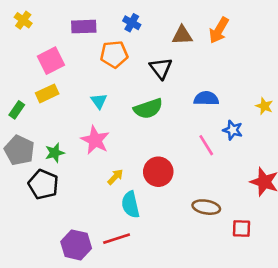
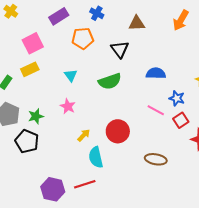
purple rectangle: (84, 27) -> (59, 16), turned -30
orange arrow: (219, 30) -> (181, 20), moved
pink star: (95, 140) -> (68, 106), size x0.7
pink line: (206, 145) -> (156, 110), turned -30
red square: (242, 229) -> (181, 120), moved, turned -35

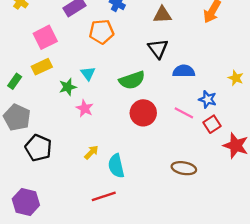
black triangle: (120, 49) -> (158, 49), moved
green star: (36, 116) -> (68, 87), moved
red circle: (118, 131) -> (143, 113), moved
yellow arrow: (84, 135) -> (91, 152), moved
purple hexagon: (53, 189) -> (26, 202), moved

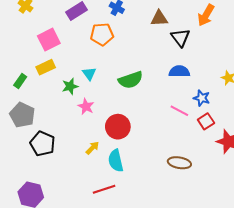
black triangle: (158, 49) -> (180, 37), moved
red circle: (143, 113) -> (118, 127), moved

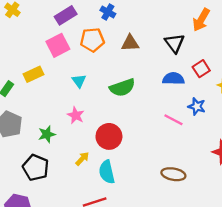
brown triangle: (159, 18) -> (130, 43), moved
pink square: (49, 40) -> (58, 45), moved
green star: (70, 86) -> (47, 134), moved
red square: (206, 121) -> (201, 69), moved
black pentagon: (42, 144) -> (36, 168), moved

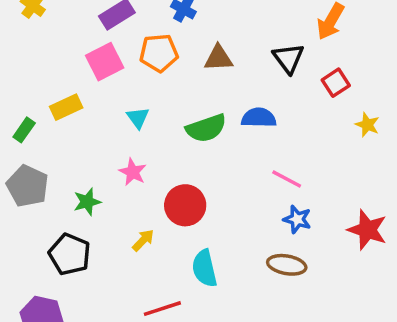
red square: (201, 69) -> (336, 83), moved
blue semicircle: (173, 79) -> (259, 118), moved
blue star: (197, 106) -> (297, 219), moved
cyan semicircle: (107, 172) -> (204, 268), moved

